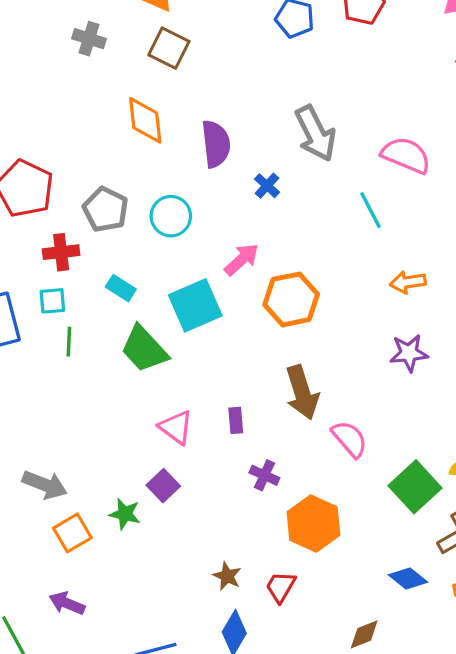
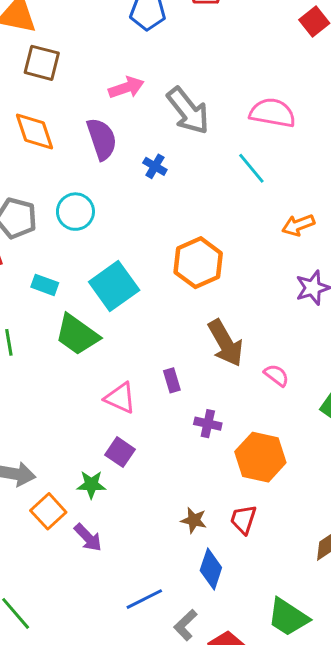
pink arrow: (242, 259) -> (126, 88), moved, turned 36
pink semicircle: (350, 439) -> (276, 375), size x0.7
purple arrow: (67, 603) -> (88, 538), moved, turned -144

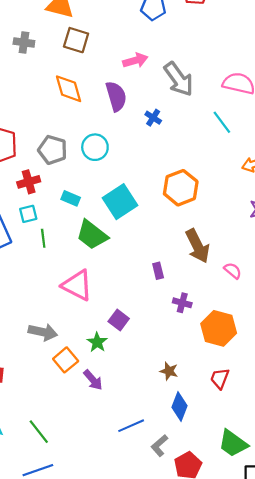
pink triangle: (120, 398) -> (77, 285), moved, size x1.4
green star: (91, 484) -> (97, 342), turned 30
red trapezoid: (243, 520) -> (220, 378), moved

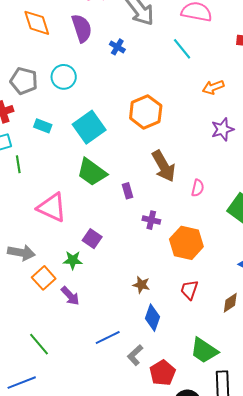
green trapezoid: (92, 235) -> (92, 172), moved
pink semicircle: (233, 271) -> (198, 188), turned 66
green star: (97, 342) -> (73, 260), turned -30
green line: (39, 432) -> (39, 344), moved

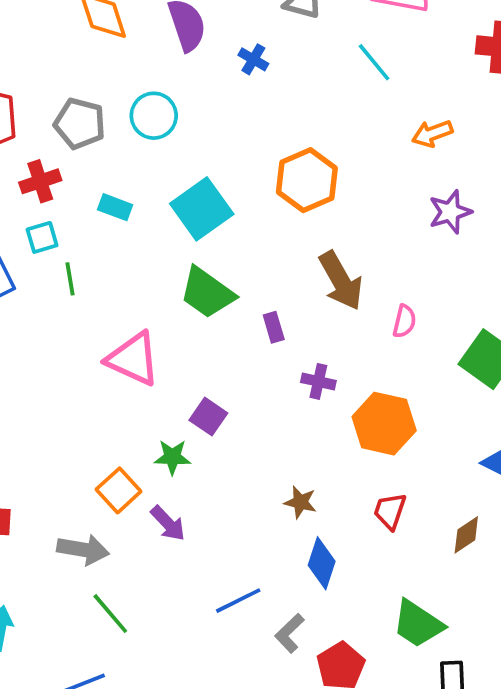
gray arrow: (21, 253) -> (83, 550), moved

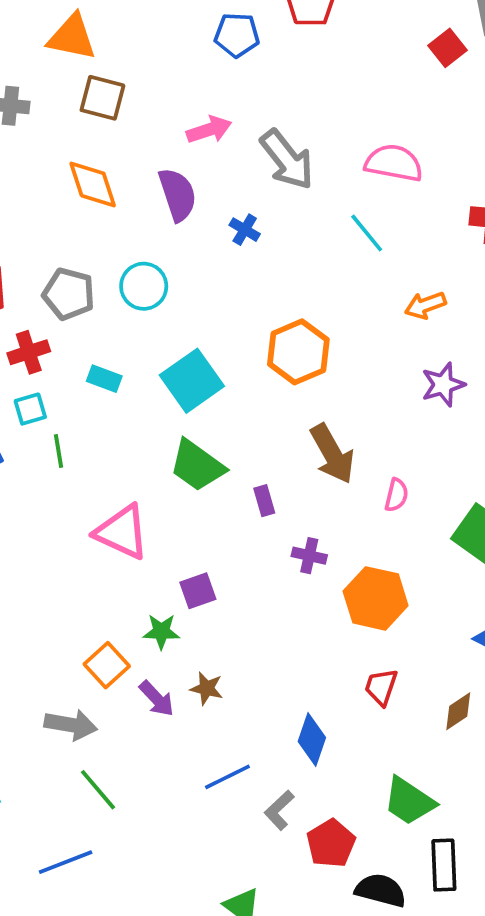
purple square: (208, 417) -> (198, 591), turned 36
brown star: (300, 502) -> (207, 688), moved

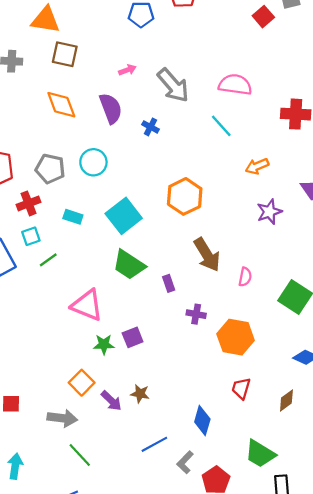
pink arrow: (209, 130) -> (127, 70), size x0.7
green line: (58, 451) -> (48, 260), turned 66
green star: (161, 632) -> (104, 344), moved

